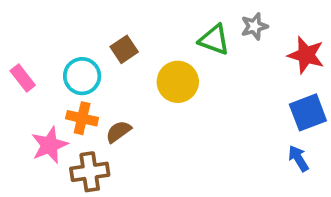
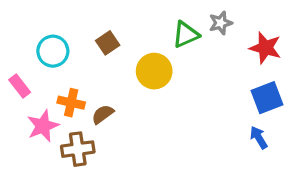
green triangle: (214, 40) -> (186, 35), turned -44
cyan circle: (82, 76) -> (53, 51), moved
pink rectangle: (23, 78) -> (20, 86), moved

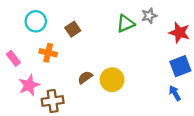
cyan circle: (53, 51) -> (36, 21), moved
yellow circle: (154, 71) -> (112, 80), moved
orange cross: (71, 103) -> (48, 53), moved
brown semicircle: (103, 114) -> (85, 77), moved

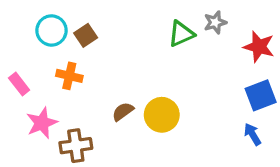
brown square: (73, 29) -> (86, 35), moved

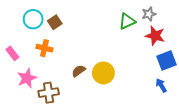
gray star: (215, 22) -> (149, 14), moved
green triangle: (181, 34) -> (127, 21), moved
red star: (259, 47) -> (155, 36), moved

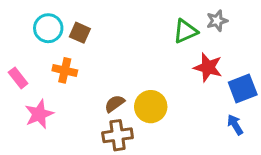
brown square: (55, 22) -> (80, 33), turned -32
red star: (155, 36) -> (208, 67), moved
brown cross: (49, 93) -> (118, 135), moved

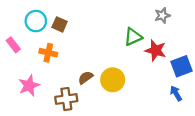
green triangle: (185, 31) -> (133, 37), moved
pink rectangle: (18, 78) -> (13, 45), moved
brown cross: (118, 135) -> (66, 99), moved

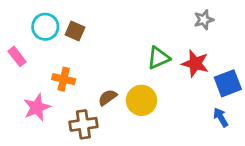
green triangle: (133, 37) -> (158, 58), moved
orange cross: (48, 53) -> (64, 79), moved

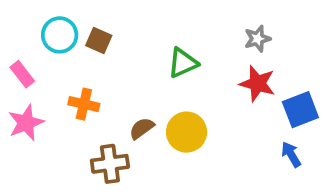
gray star: (204, 20) -> (257, 39), moved
green triangle: (158, 58) -> (183, 63), moved
pink star: (37, 107) -> (26, 123), moved

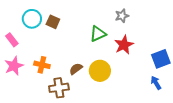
gray star: (257, 39) -> (122, 16), moved
red star: (257, 83) -> (124, 45), moved, turned 30
orange cross: (84, 104) -> (42, 65), moved

